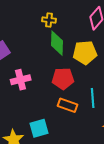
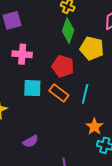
cyan square: (39, 128) -> (32, 88), moved

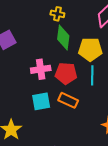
pink cross: (22, 54) -> (41, 69), moved
cyan line: (85, 94) -> (92, 75), moved

